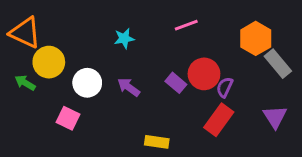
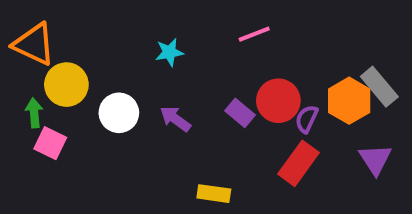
orange hexagon: (256, 38) -> (349, 101), moved
green arrow: (25, 83) -> (34, 113), turned 54
pink square: (68, 118) -> (50, 143), moved

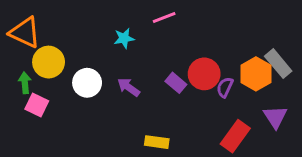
pink line: (254, 34) -> (164, 18), moved
red rectangle: (299, 163) -> (235, 136), moved

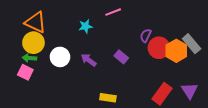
orange triangle: (25, 32) -> (36, 22), moved
red circle: (204, 74) -> (159, 48), moved
green arrow: (25, 83) -> (29, 58), moved, turned -80
purple semicircle: (225, 87) -> (146, 36), moved
purple triangle: (275, 117) -> (190, 91), moved

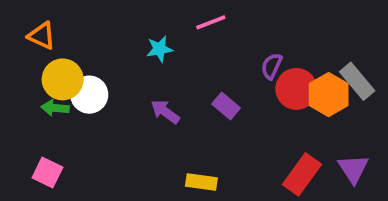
orange triangle: (36, 22) -> (42, 36), moved, size x0.7
white circle: (60, 57) -> (89, 95), moved
pink square: (25, 72) -> (47, 172), moved

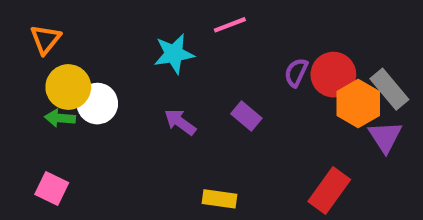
orange triangle: (42, 36) -> (46, 39), turned 44
cyan star: (160, 49) -> (174, 54), size x1.4
red circle: (296, 89) -> (333, 75), moved
purple triangle: (353, 169) -> (385, 137), moved

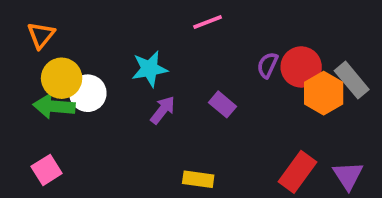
cyan star: (174, 54) -> (150, 69), moved
green arrow: (60, 118) -> (54, 106), size x1.5
purple arrow: (180, 122) -> (163, 110), turned 92
purple triangle: (385, 137) -> (348, 176), moved
pink square: (52, 188) -> (47, 170), turned 32

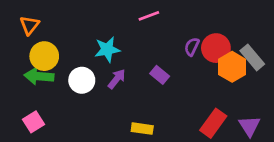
white circle: (88, 93) -> (82, 80), moved

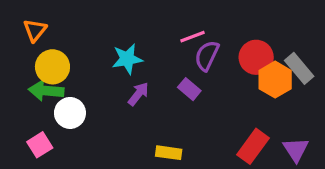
pink line: (149, 16) -> (192, 37), moved
purple semicircle: (192, 47) -> (207, 56), moved, size x1.4
white circle: (82, 80) -> (70, 113), moved

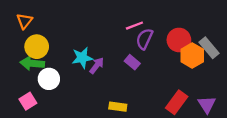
cyan star: (127, 59) -> (82, 58), moved

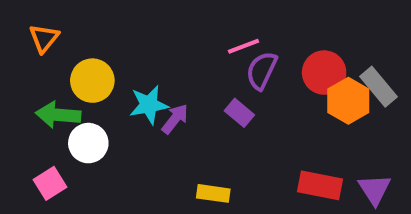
yellow circle: (37, 47) -> (92, 81), moved
red rectangle: (177, 102) -> (320, 185), turned 65

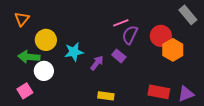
gray rectangle: (378, 87) -> (188, 15), moved
purple arrow: (175, 119) -> (97, 63), moved
purple triangle: (374, 189) -> (186, 94), turned 42

